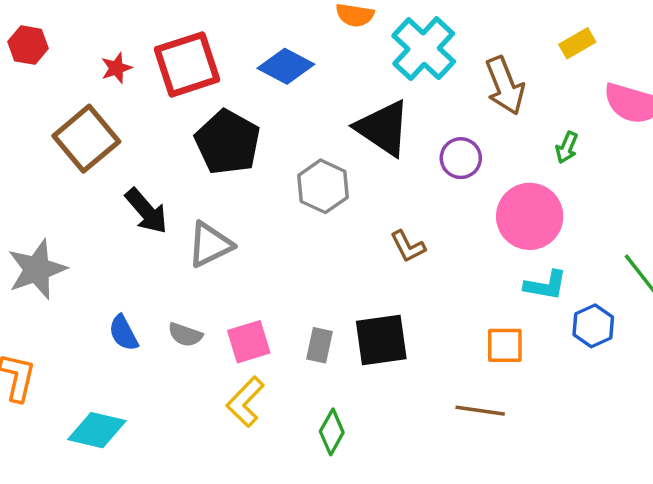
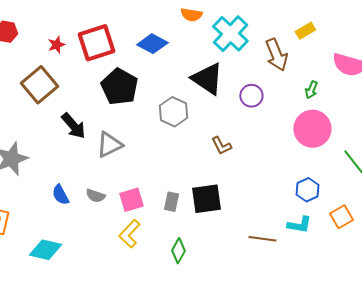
yellow rectangle: (577, 43) -> (305, 31), moved
pink circle: (530, 216) -> (312, 129), moved
cyan L-shape: (546, 285) -> (299, 225), moved
blue hexagon: (593, 326) -> (307, 190), moved
orange square: (505, 345) -> (341, 217), moved, turned -30

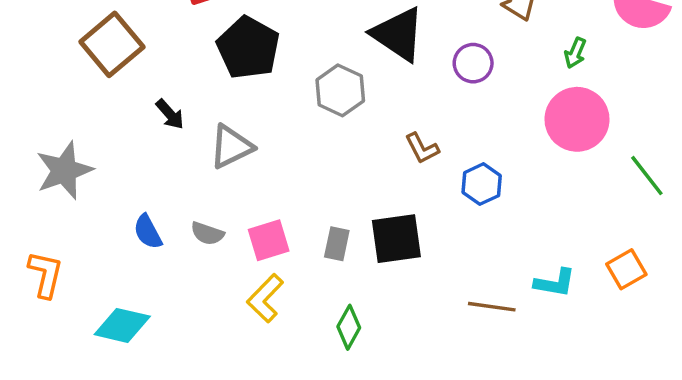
black arrow: (73, 126) -> (170, 114), size x0.7
blue hexagon: (307, 190) -> (482, 184), moved

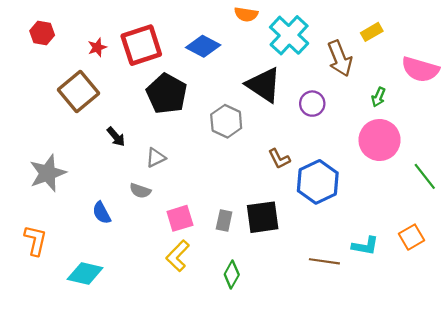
gray triangle: (231, 147) -> (156, 158), size x0.7
blue hexagon: (482, 184) -> (318, 182), size x1.6
gray semicircle: (207, 233) -> (140, 191), moved

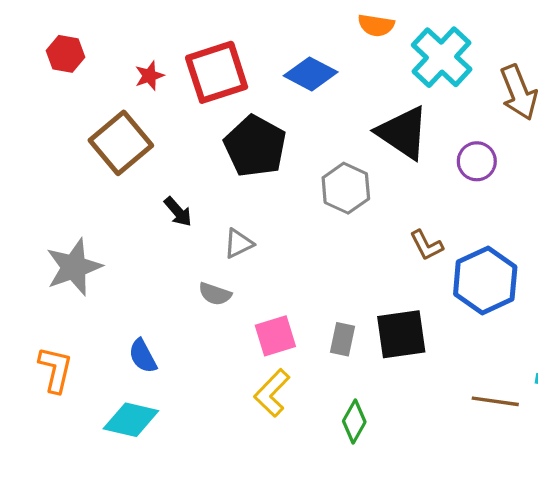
blue semicircle: (102, 213) -> (143, 356), moved

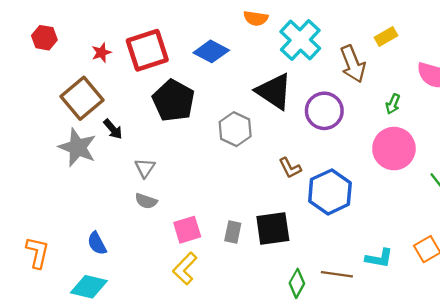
purple circle: (477, 161) -> (324, 111), size x1.4
black arrow: (178, 212) -> (113, 129), moved
gray triangle: (238, 244) -> (145, 168), moved, turned -30
gray star: (74, 267) -> (77, 147), moved, turned -30
green diamond: (354, 422) -> (297, 283), moved

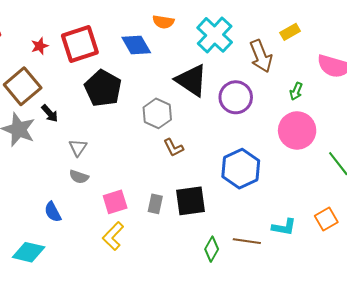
orange semicircle: (256, 18) -> (163, 22), moved
blue diamond: (211, 51) -> (136, 45), turned 32
brown L-shape: (290, 168) -> (173, 148), moved
blue semicircle: (97, 243) -> (53, 212), moved

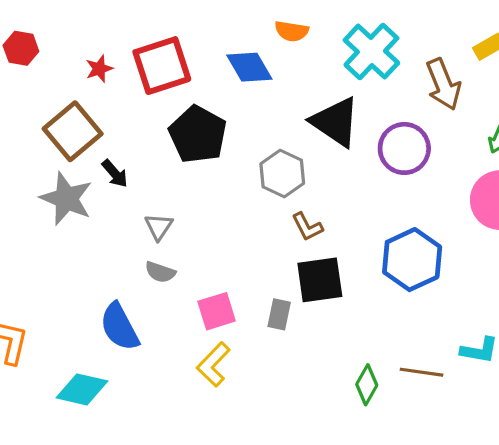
black square: (190, 201) -> (320, 280), moved
blue semicircle: (53, 212) -> (120, 327), size x1.5

